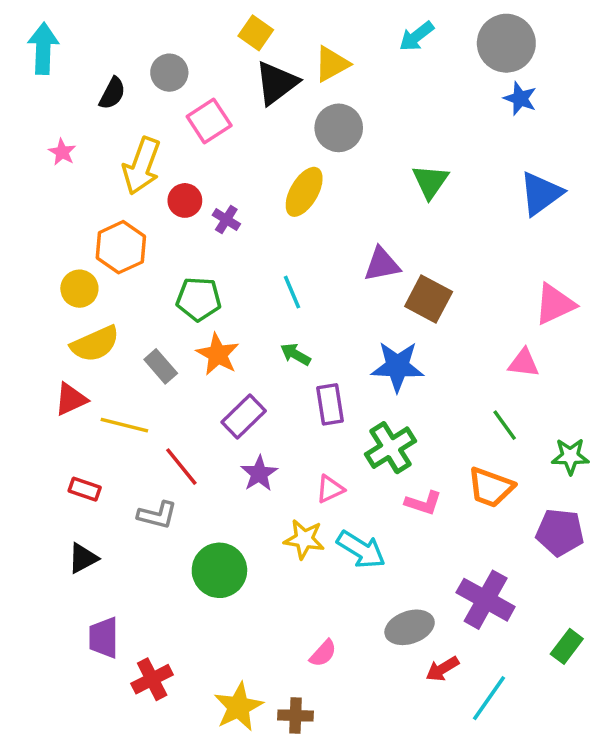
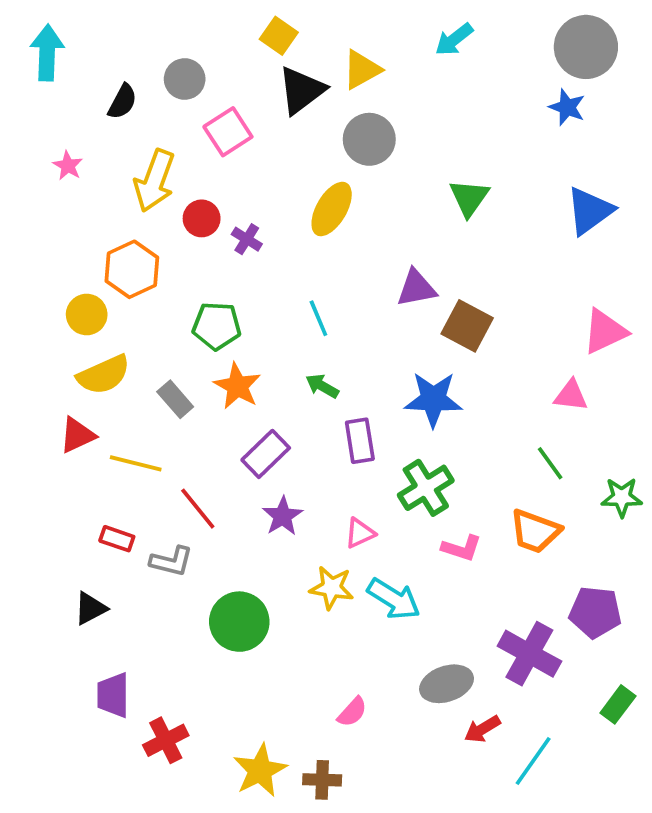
gray circle: (506, 43) -> (586, 47), moved
red rectangle: (85, 489) -> (117, 539), moved
purple pentagon: (560, 532) -> (595, 612), moved

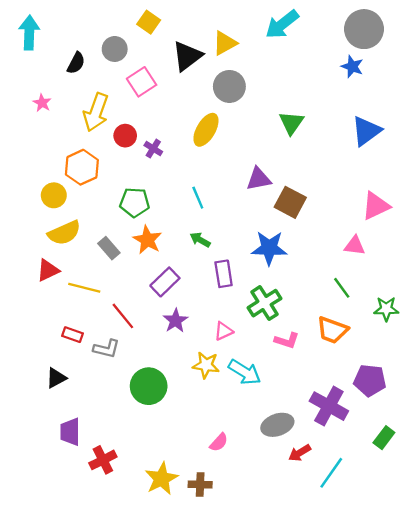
yellow square: (279, 36) -> (149, 22), moved
cyan arrow: (454, 39) -> (282, 24), size x1.4

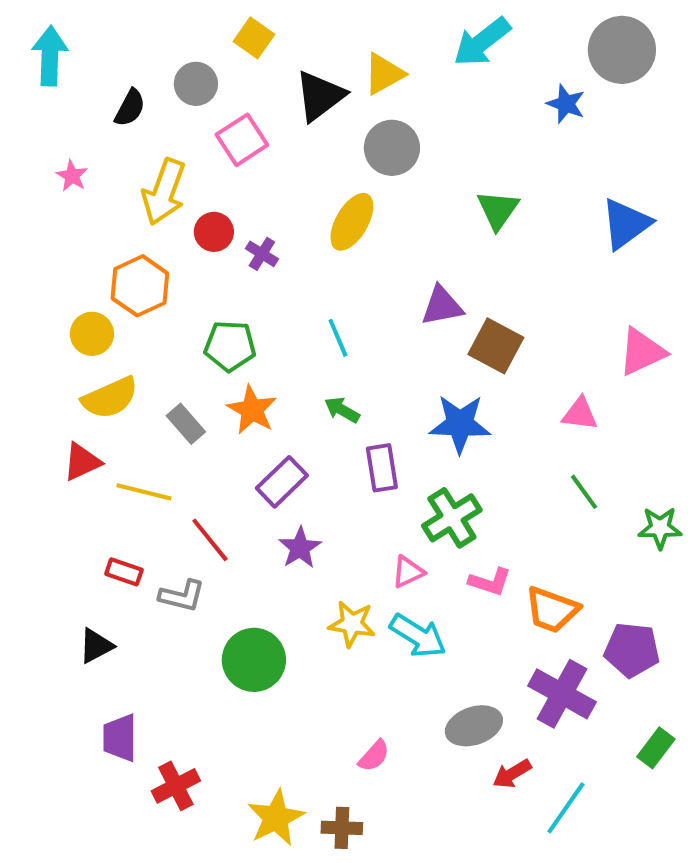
blue star: (352, 67) -> (566, 104), moved
pink triangle: (355, 246) -> (580, 414), moved
orange trapezoid: (332, 330) -> (552, 610), moved
pink triangle: (224, 331) -> (408, 572), moved

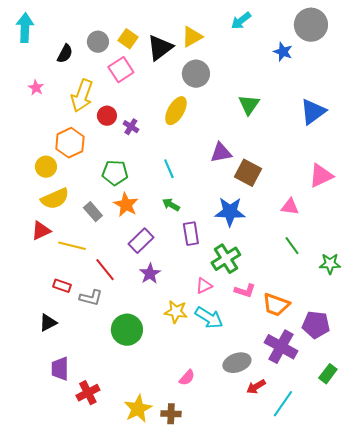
yellow square: (254, 38) -> (128, 39), moved
cyan arrow: (482, 42) -> (241, 21), size x0.7

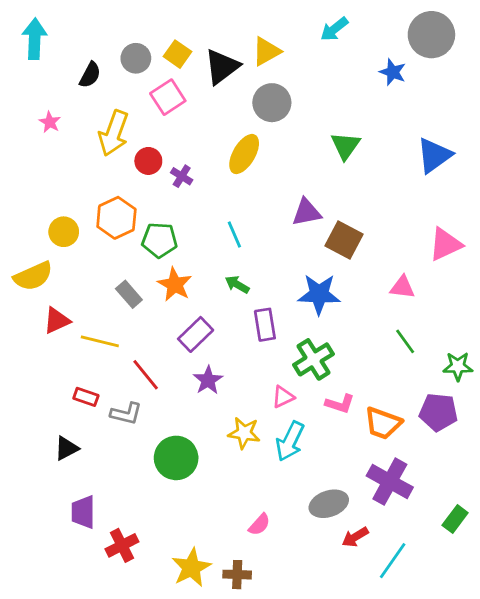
orange hexagon: (70, 143) -> (116, 218), moved
yellow semicircle: (55, 199) -> (33, 276), moved
cyan arrow: (209, 318) -> (290, 441), turned 84
purple pentagon: (316, 325) -> (438, 412), moved

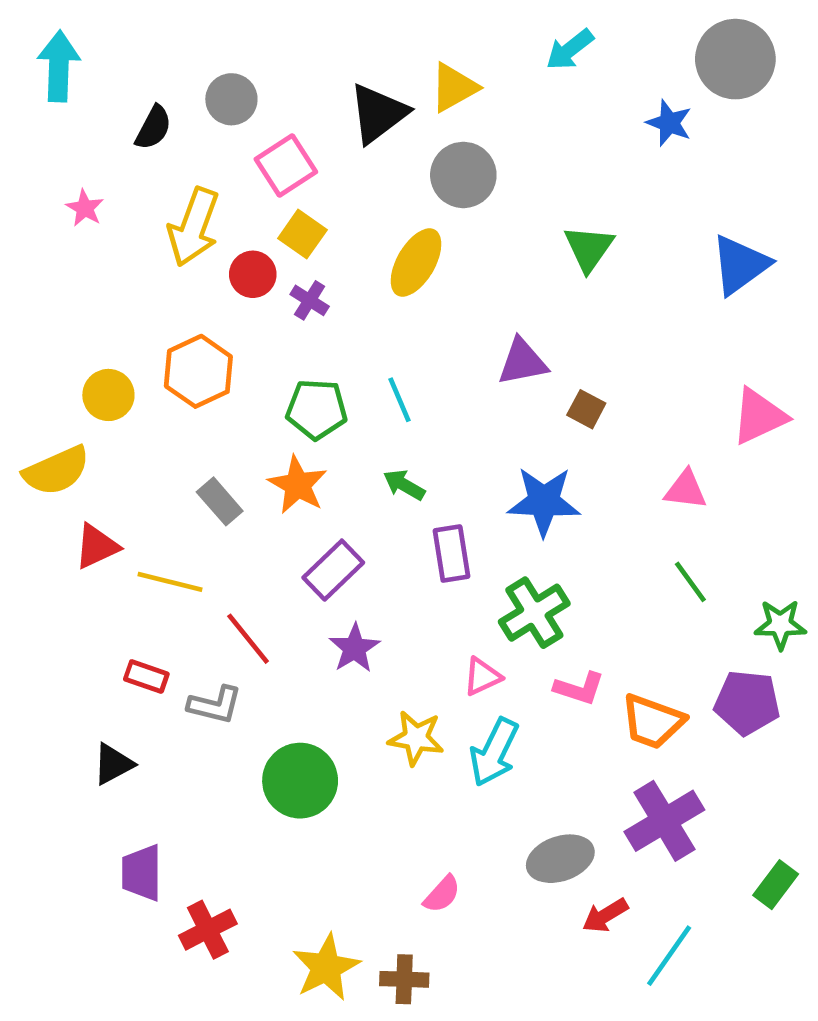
yellow square: (177, 54) -> (302, 234), moved
green pentagon: (159, 240) -> (317, 409), moved
brown square: (344, 240) -> (586, 409), size x0.6
purple cross: (390, 482) -> (664, 821), turned 30

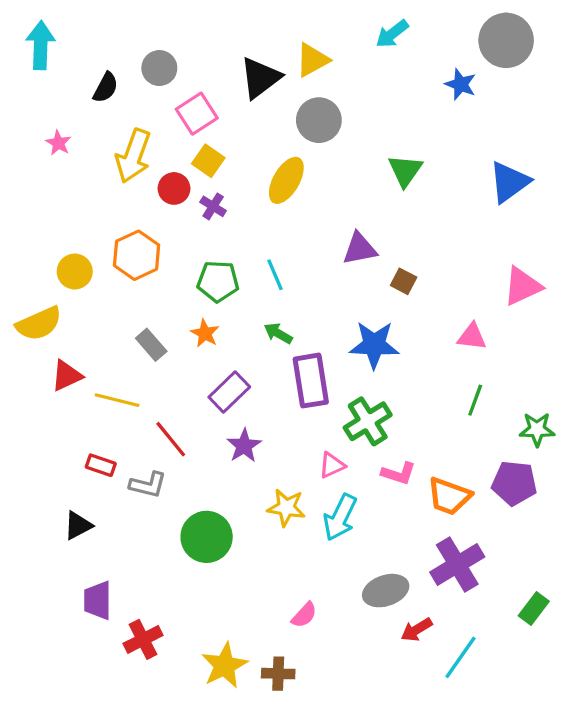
orange star: (298, 485) -> (205, 333), size x0.7
purple rectangle: (451, 553) -> (311, 381), size x1.4
green line: (690, 582) -> (475, 400), turned 56

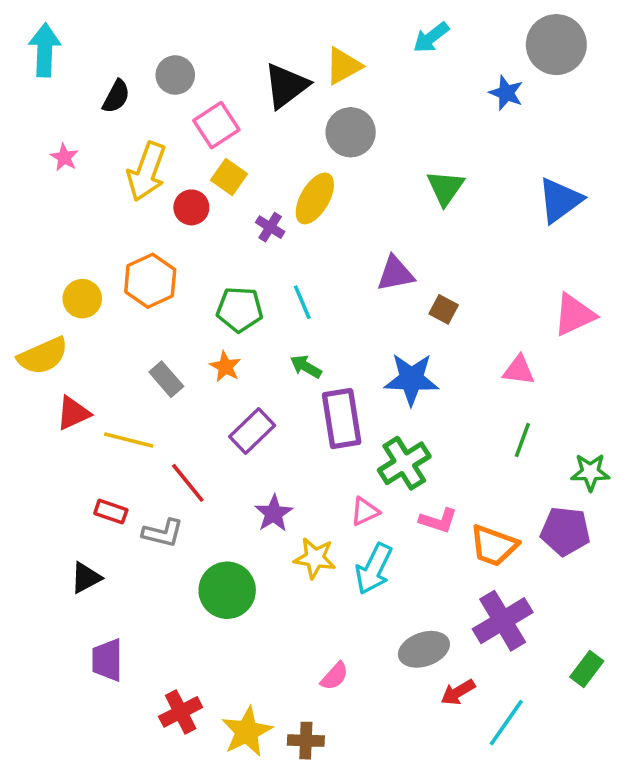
purple cross: (213, 206) -> (270, 227), moved
purple star: (244, 446) -> (274, 513), moved
red cross: (143, 639) -> (181, 712), moved

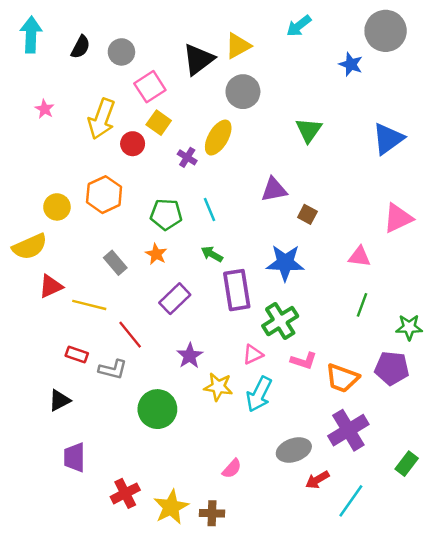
black semicircle: (116, 96) -> (81, 47), moved

